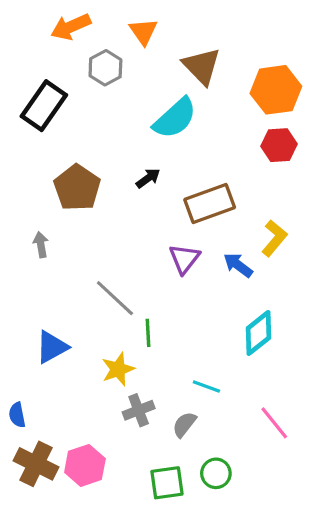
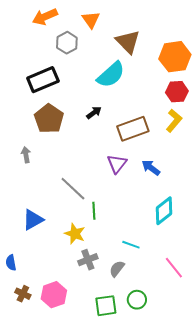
black rectangle: (44, 106) -> (43, 80), moved, turned 32
yellow L-shape: (274, 238) -> (174, 121), moved
yellow star: (118, 369) -> (75, 234), turned -30
brown cross: (36, 464) -> (23, 294), size x0.6

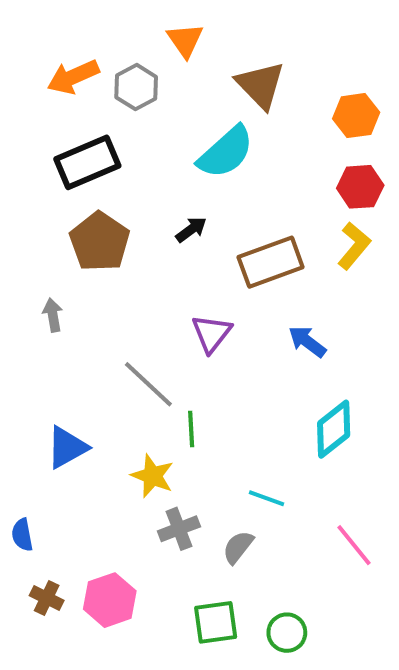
orange arrow: (45, 17) -> (73, 77), moved
orange hexagon: (175, 57) -> (356, 116), size x0.7
purple triangle: (117, 164) -> (212, 333), moved
green circle: (137, 300) -> (287, 633), moved

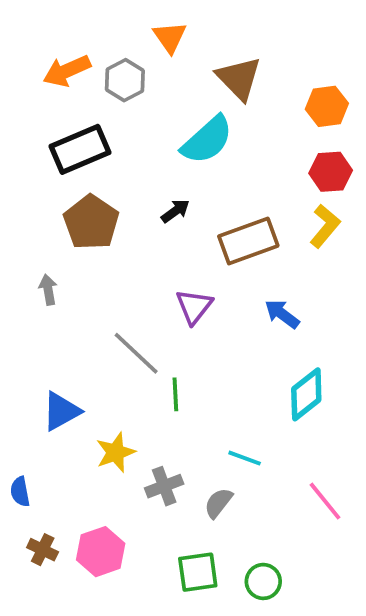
yellow star: (152, 476) -> (115, 452), moved, turned 30

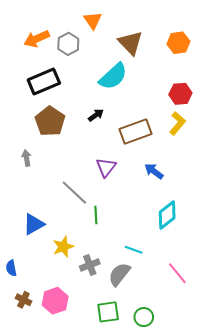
orange hexagon: (327, 106) -> (178, 43), moved
gray semicircle: (218, 503) -> (119, 274), size x1.4

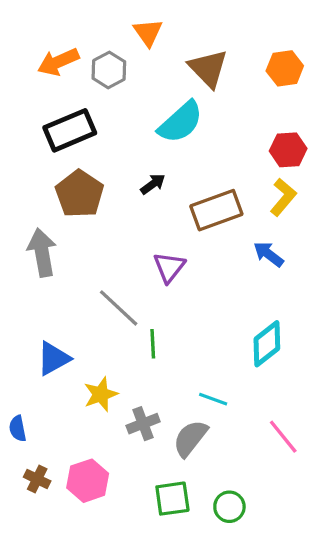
gray arrow: (27, 158) -> (42, 253), size x1.8
blue arrow: (154, 171) -> (269, 254), moved

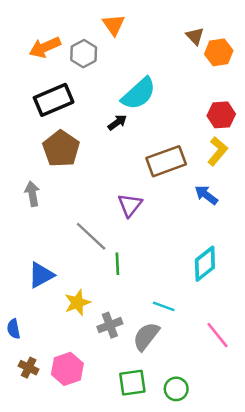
brown triangle: (208, 68) -> (195, 36), moved, size x0.6
black arrow: (153, 184) -> (117, 122), moved
gray arrow: (42, 253) -> (32, 194), size x0.7

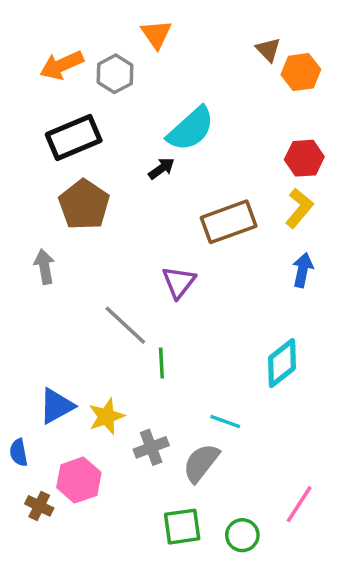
blue arrow: (206, 195) -> (303, 270), moved, turned 65
blue triangle: (41, 275) -> (56, 406), moved
pink line: (217, 335) -> (299, 504), moved, turned 72
pink hexagon: (67, 369) -> (79, 480), moved

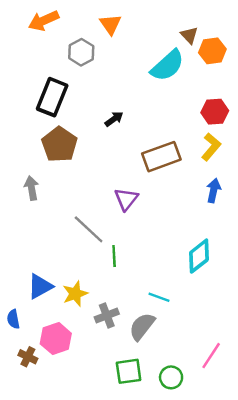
orange arrow: (62, 65) -> (44, 21), moved
cyan semicircle: (191, 129) -> (167, 66), moved
black rectangle: (74, 137) -> (52, 97), turned -45

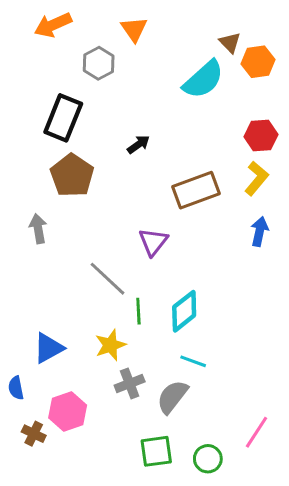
cyan diamond: (199, 256) -> (184, 311), moved
yellow star: (75, 294) -> (110, 345), moved

